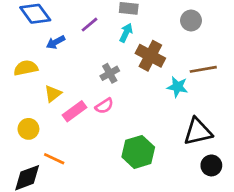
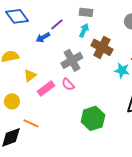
blue arrow: (56, 42) -> (43, 37), moved
gray cross: (110, 73) -> (72, 60), size x1.5
pink semicircle: (104, 106) -> (68, 84), turned 80

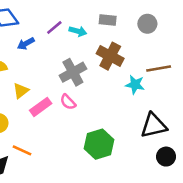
gray rectangle: (86, 12) -> (108, 20), moved
cyan arrow: (84, 30) -> (78, 31), moved, turned 80
blue arrow: (43, 37) -> (26, 44), moved

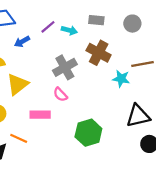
yellow triangle: (21, 91) -> (18, 84), size x1.5
pink rectangle: (41, 107) -> (40, 115), moved, turned 36

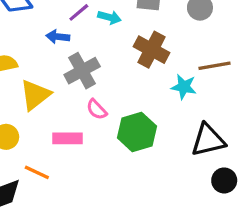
blue arrow: (22, 42) -> (58, 37), moved, turned 35
gray cross: (65, 67) -> (82, 71), moved
green hexagon: (88, 133) -> (137, 132), moved

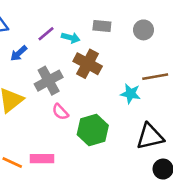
blue arrow: (58, 37) -> (19, 53), moved, turned -48
brown cross: (152, 50) -> (88, 64), moved
pink rectangle: (68, 138) -> (42, 159), moved

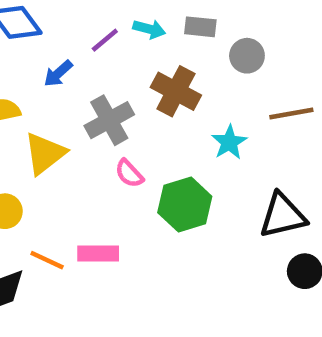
gray circle: (144, 30) -> (247, 56), moved
cyan arrow: (71, 38) -> (149, 29), moved
cyan star: (130, 94) -> (229, 142), moved, turned 30

